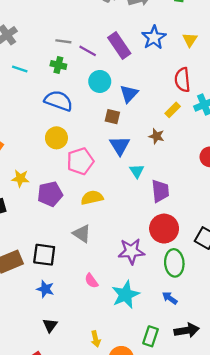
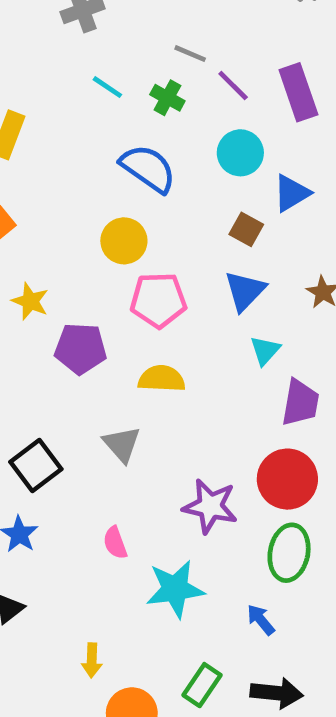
cyan line: (20, 69) -> (107, 87), moved
black square: (44, 255) -> (36, 465), turned 30

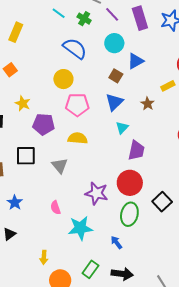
black square: (36, 465) -> (26, 156), moved, turned 35

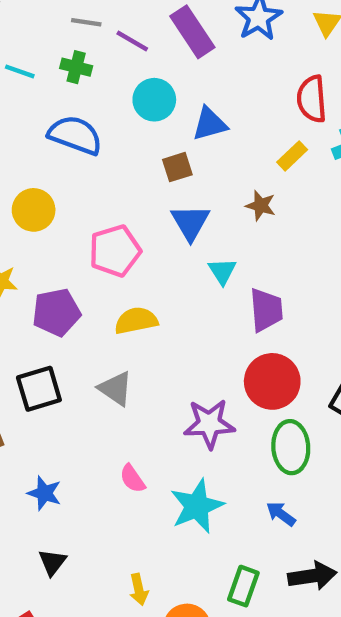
blue triangle: (136, 61) -> (210, 124), turned 30
brown square: (116, 76) -> (177, 167), turned -32
yellow circle: (63, 79) -> (34, 210), moved

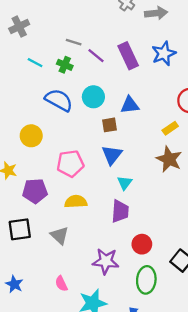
cyan circle: (154, 100) -> (93, 97), moved
brown star: (261, 206) -> (169, 159), moved, size x1.6
purple trapezoid: (266, 310) -> (120, 211), moved
red circle: (272, 381) -> (142, 244), size x0.7

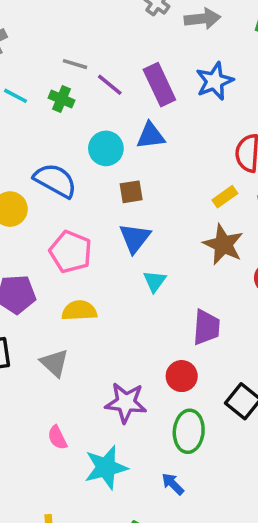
blue semicircle: (59, 100) -> (55, 180), moved
blue triangle: (130, 105) -> (151, 136), moved
pink pentagon: (70, 164) -> (71, 252), turned 30
purple trapezoid: (120, 211) -> (206, 327), moved

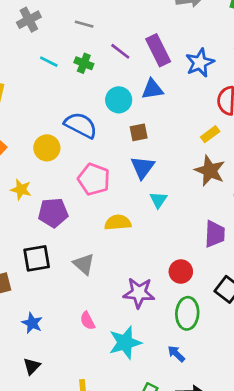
gray line: (75, 64) -> (84, 24), moved
blue star: (215, 81) -> (200, 63), moved
yellow semicircle: (79, 311) -> (118, 223), moved
purple trapezoid: (206, 327) -> (215, 234), moved

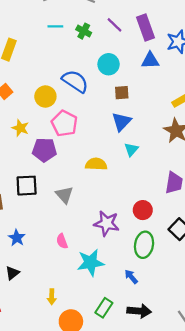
cyan line: (49, 62) -> (55, 26), turned -32
blue triangle: (152, 89) -> (150, 61), moved
pink pentagon: (94, 179) -> (64, 123), moved

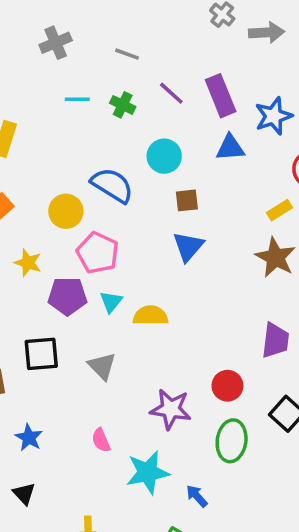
cyan triangle: (131, 150) -> (111, 302), moved
black triangle: (12, 273) -> (24, 494), turned -32
blue arrow: (131, 277) -> (197, 496), moved

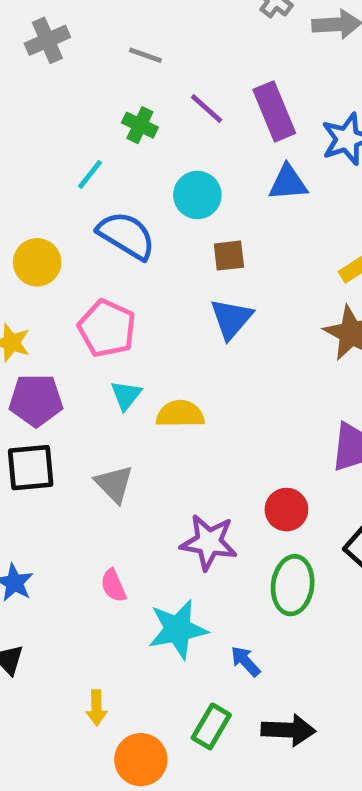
cyan line: (77, 99) -> (90, 174), moved, turned -50
yellow circle: (66, 211) -> (37, 262), moved
purple pentagon: (67, 296) -> (36, 400), moved

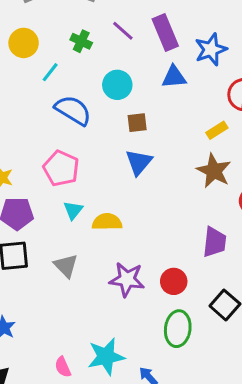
yellow circle: (37, 262) -> (24, 43), moved
purple star: (209, 542) -> (127, 279), moved
pink semicircle: (113, 586) -> (63, 367), moved

